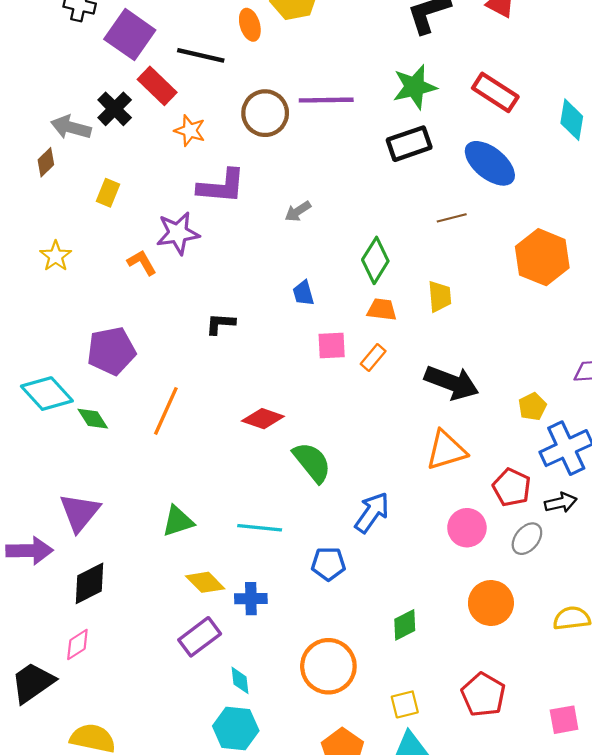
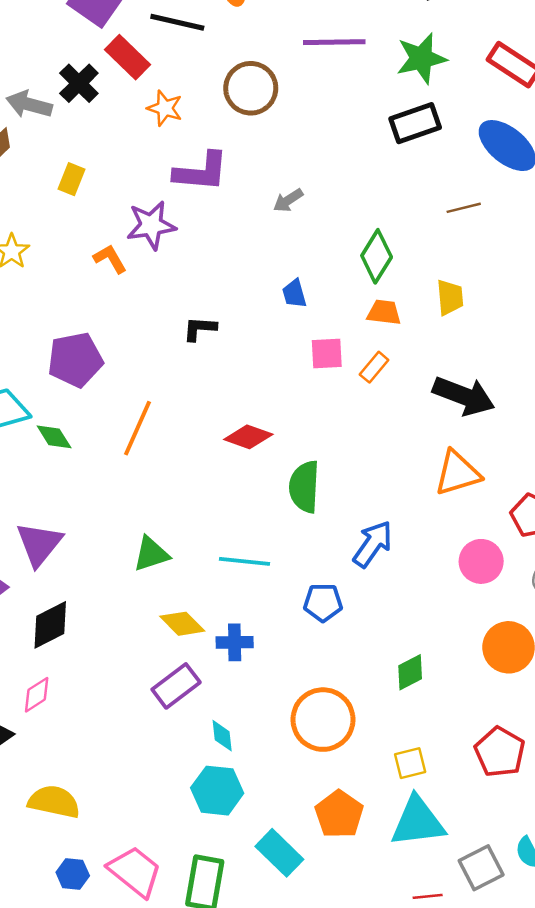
purple line: (326, 100) -> (334, 42), moved
green semicircle: (312, 462) -> (304, 487), turned -138

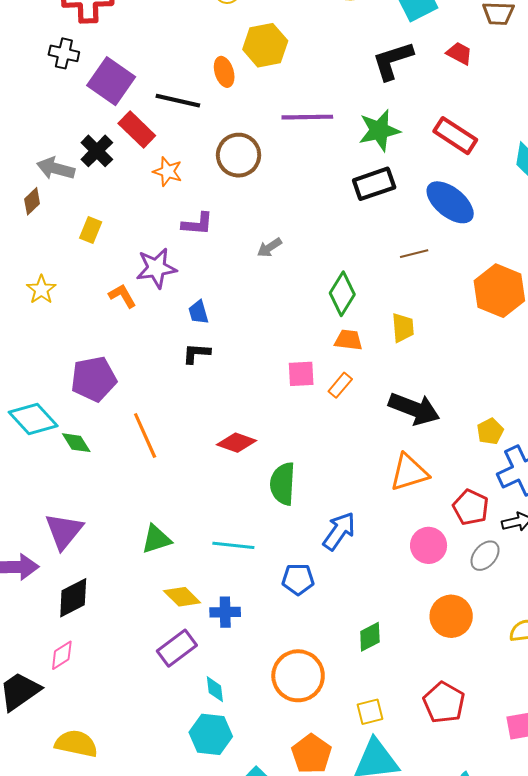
purple L-shape: (201, 172) -> (197, 224), size x0.7
blue trapezoid: (294, 294) -> (198, 312), moved
orange line: (137, 428) -> (145, 435), turned -48

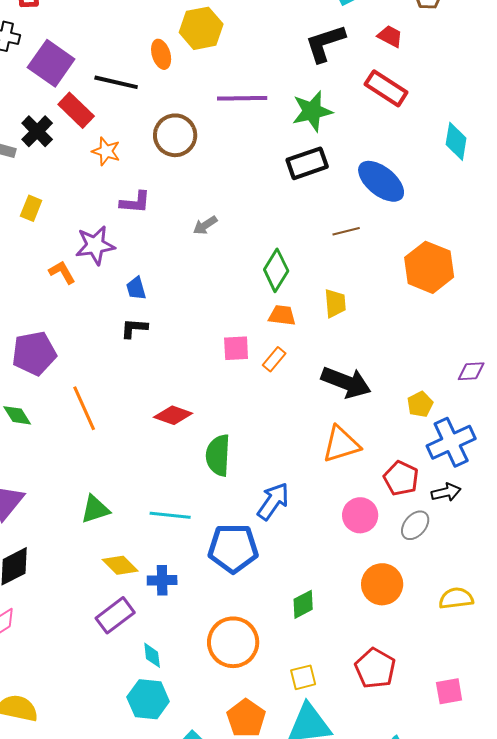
red rectangle: (455, 136) -> (386, 88), moved
blue pentagon: (298, 579) -> (233, 548), size x1.6

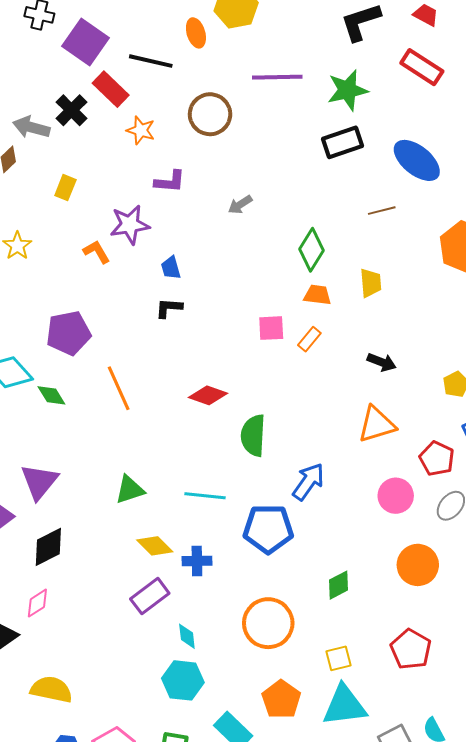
black arrow: (346, 382) -> (382, 362), size x0.6

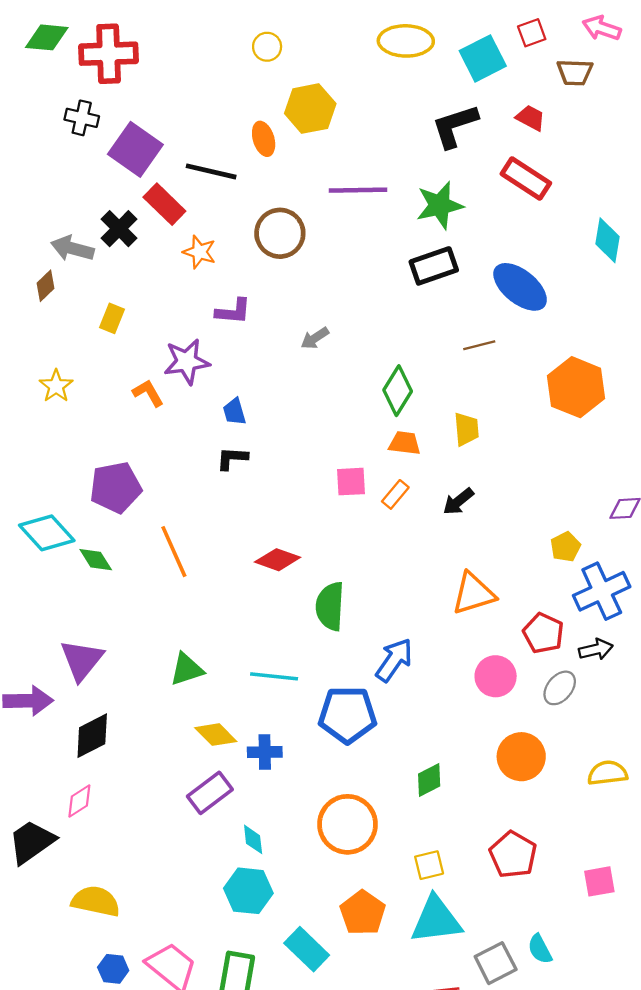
black arrow: (382, 362) -> (458, 501), moved, turned 120

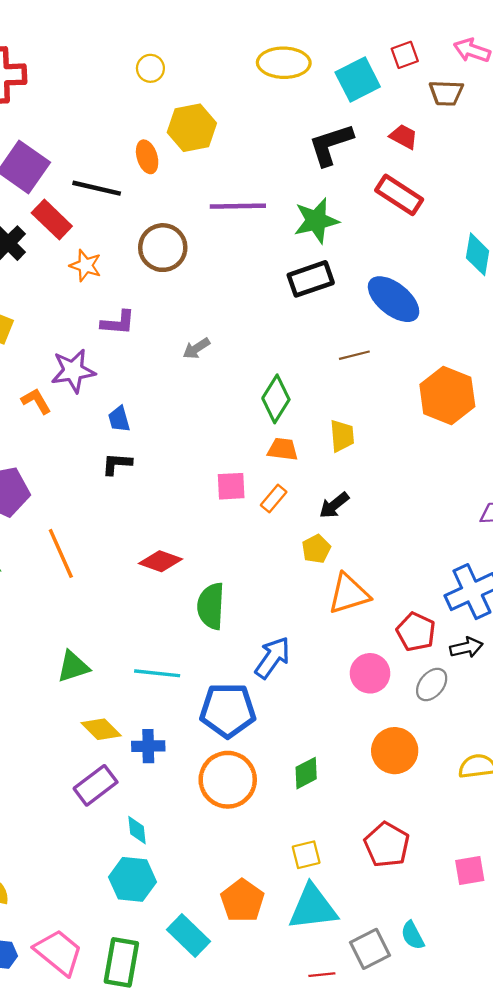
yellow pentagon: (566, 547) -> (316, 549), moved
orange circle: (347, 824) -> (228, 780), moved

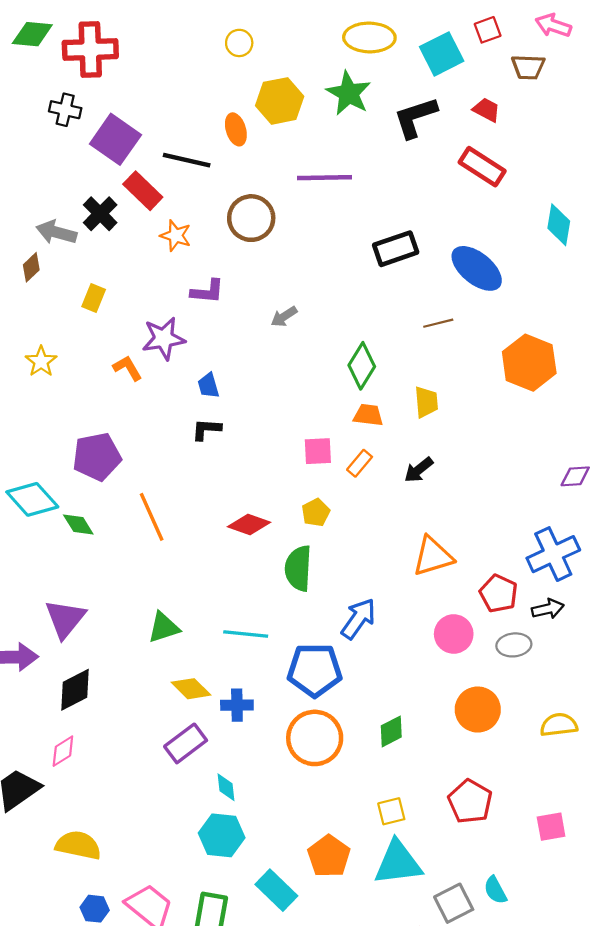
green star: (316, 221) -> (349, 93), moved, turned -30
yellow pentagon: (316, 549) -> (316, 513), moved
gray ellipse: (432, 685) -> (514, 645), turned 44

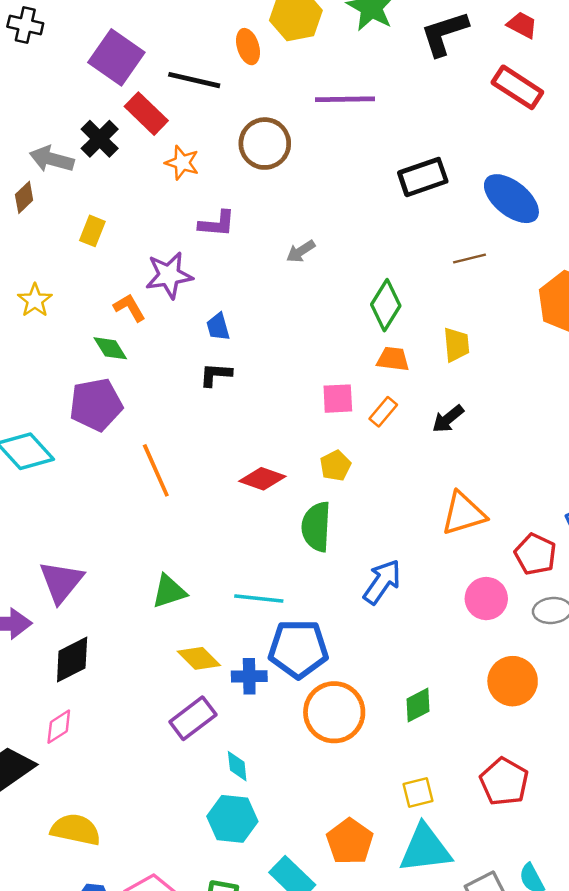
black cross: (65, 110) -> (25, 25), moved
green diamond: (78, 525) -> (110, 348), moved
blue pentagon: (315, 670) -> (298, 649), moved

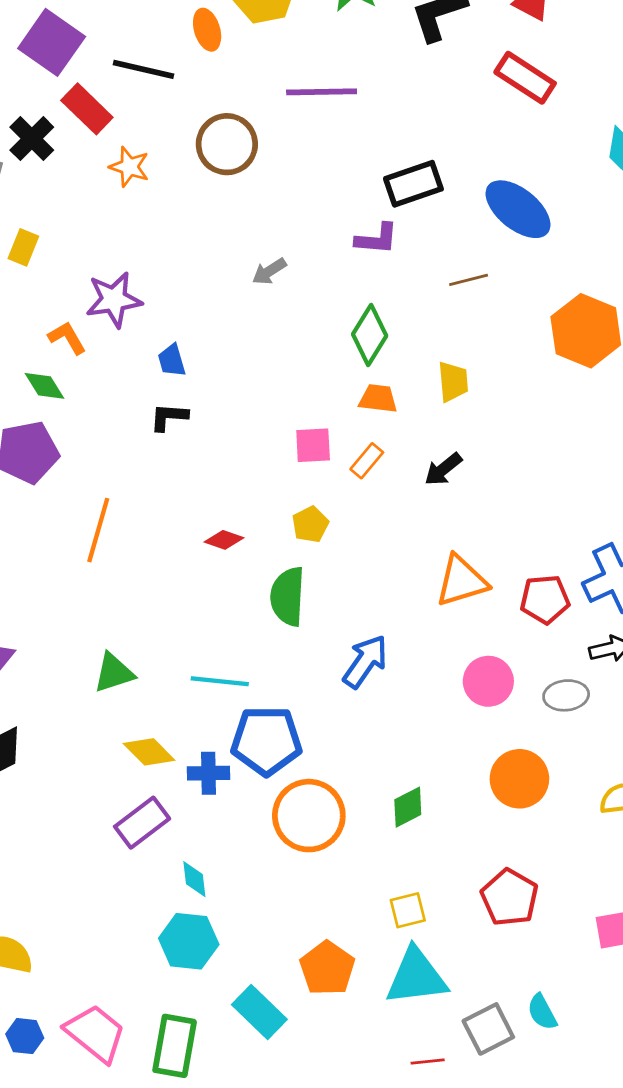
purple L-shape: (217, 224) -> (377, 239), moved
orange line: (156, 470) -> (98, 530), turned 40
red diamond: (262, 479) -> (224, 540), size x0.7
red pentagon: (535, 554) -> (545, 599), moved, turned -30

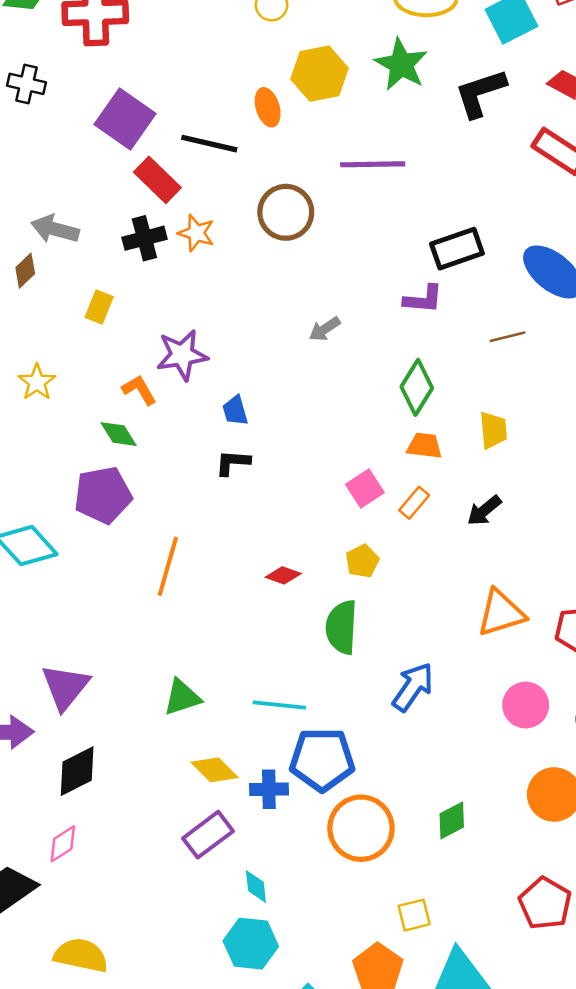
black cross: (32, 139) -> (144, 238), moved, turned 30
pink square: (313, 445) -> (365, 488), turned -30
yellow square: (408, 910) -> (414, 915), moved

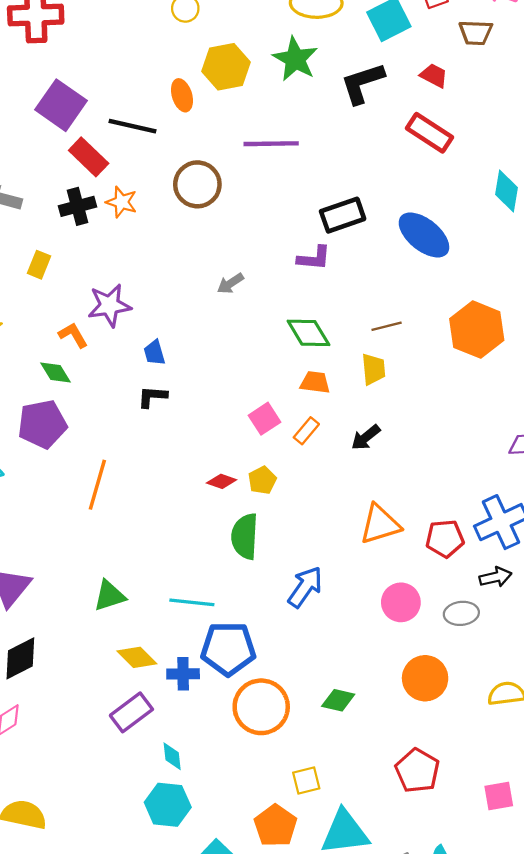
brown line: (508, 337) -> (387, 326), moved
green diamond: (417, 387) -> (308, 333), turned -63
red diamond: (283, 575) -> (222, 481), moved
green diamond: (452, 820) -> (338, 700), turned 40

